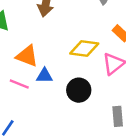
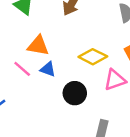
orange triangle: (27, 56) -> (38, 46), turned -30

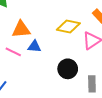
black circle: (75, 93) -> (68, 69), moved

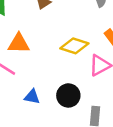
blue triangle: (34, 47) -> (32, 97), moved

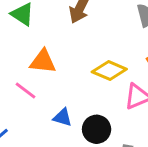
blue triangle: (32, 97) -> (63, 117), moved

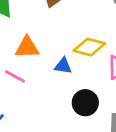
blue triangle: (63, 117) -> (63, 66), moved

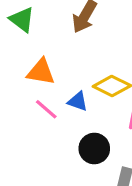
pink line: (15, 76) -> (46, 109), moved

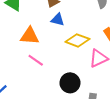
blue triangle: (78, 101) -> (58, 20), moved

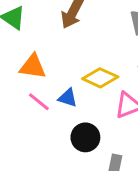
blue triangle: (58, 20) -> (68, 98), moved

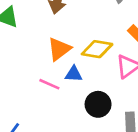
orange triangle: (33, 67) -> (59, 49), moved, turned -30

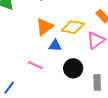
pink line: (49, 84) -> (35, 65), moved

